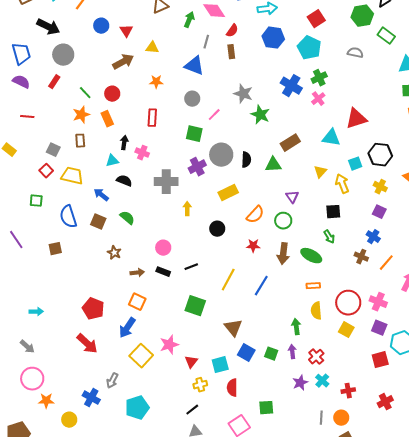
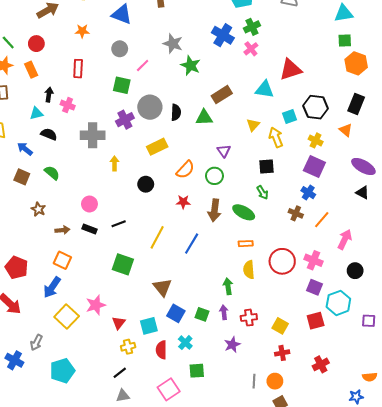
purple square: (379, 212) -> (314, 166), size x1.5
yellow square: (346, 330) -> (280, 326), moved
red cross: (316, 357) -> (249, 318), turned 35
cyan cross: (322, 381) -> (185, 343), moved

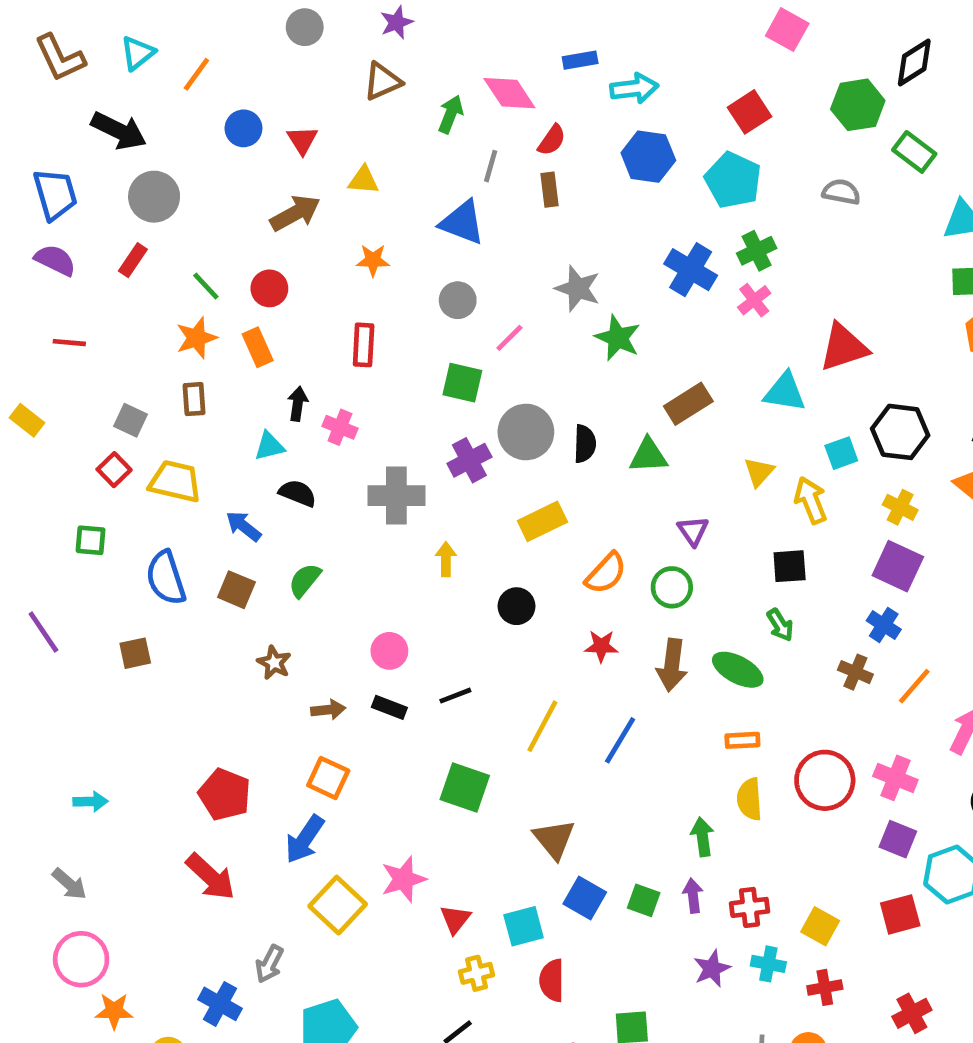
green semicircle: (52, 173) -> (305, 580), turned -91
cyan cross: (185, 343) -> (768, 964), moved, turned -32

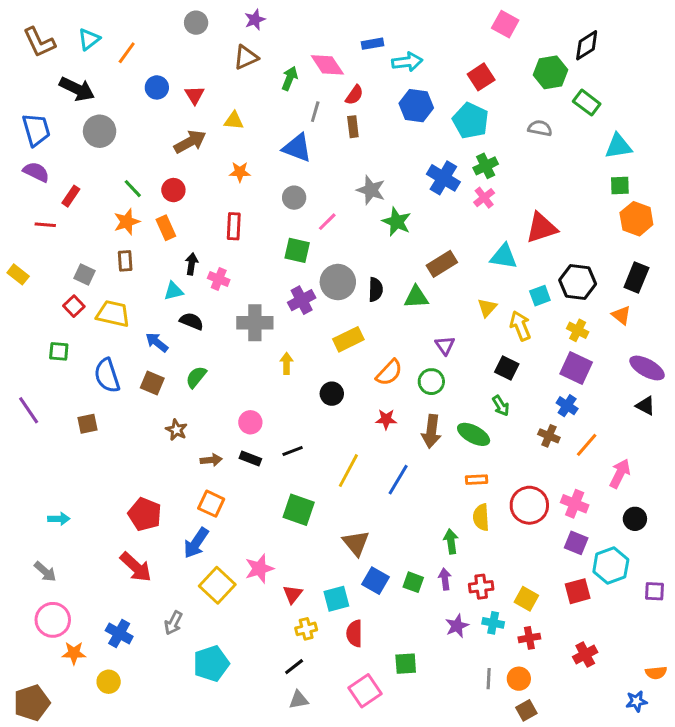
red rectangle: (133, 260) -> (71, 196), moved
black square: (790, 566) -> (507, 368), turned 30
blue cross: (220, 1004) -> (119, 633), moved

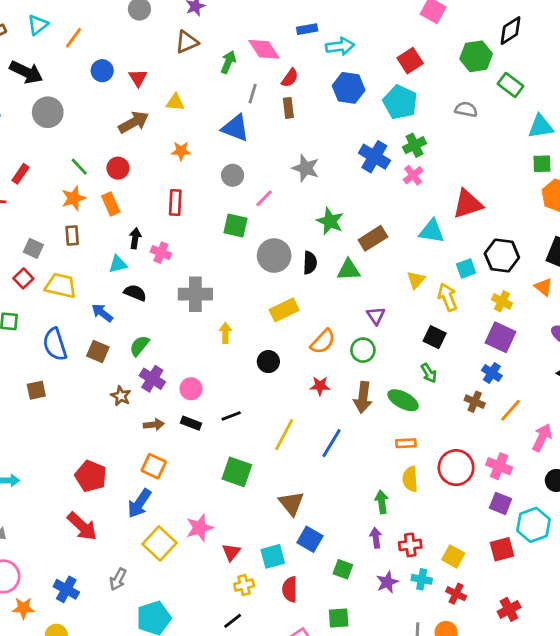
green star: (397, 222) -> (330, 221), moved
purple cross: (302, 300) -> (152, 379), moved, turned -30
green square: (413, 582) -> (343, 569), moved
red cross: (529, 638) -> (456, 594), turned 36

